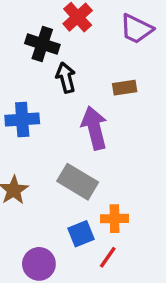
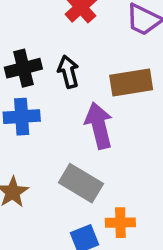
black cross: (42, 44) -> (23, 68), moved, turned -32
brown rectangle: (125, 88) -> (131, 83), size x1.6

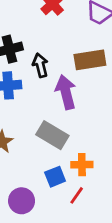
black arrow: (68, 72) -> (40, 65), moved

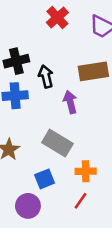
purple arrow: (66, 92) -> (70, 102), size x0.7
blue square: (55, 177) -> (45, 179), moved

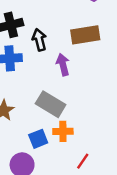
orange cross: (86, 171) -> (63, 131), moved
red line: (80, 201) -> (83, 161), moved

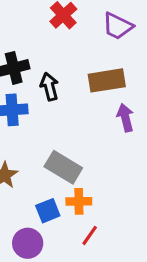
purple arrow: (63, 65) -> (125, 118), moved
red line: (83, 161) -> (90, 235), moved

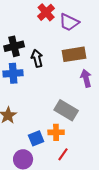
purple trapezoid: (118, 26) -> (69, 22), moved
gray rectangle: (63, 167) -> (66, 110), moved

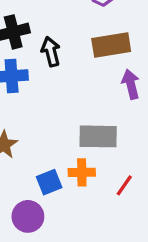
gray rectangle: (66, 110) -> (98, 136), turned -30
red line: (63, 154) -> (124, 185), moved

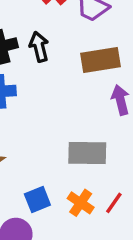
black arrow: (51, 52) -> (39, 47), moved
orange cross: (82, 172) -> (81, 203), moved, turned 35

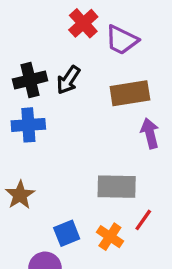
black arrow: (39, 47) -> (68, 80), turned -132
red line: (114, 203) -> (143, 220), moved

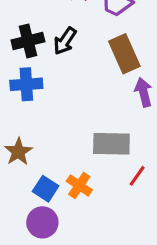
brown rectangle: (130, 93) -> (124, 54), turned 75
blue square: (67, 233) -> (46, 189), moved, turned -35
orange cross: (110, 237) -> (79, 185), moved

